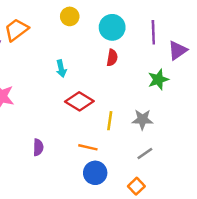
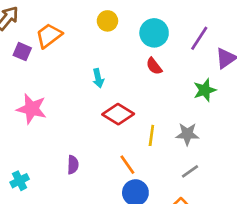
purple line: (153, 32) -> (199, 38), turned 35
red semicircle: (112, 58) -> (154, 66), turned 133
orange line: (88, 147) -> (127, 165), turned 42

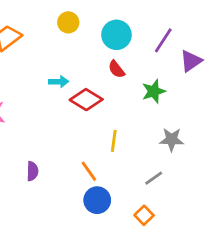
cyan arrow: (98, 78) -> (59, 82), turned -78
green star: (205, 90) -> (154, 91), moved
red diamond: (118, 114) -> (86, 100), moved
gray star: (187, 134) -> (172, 140), moved

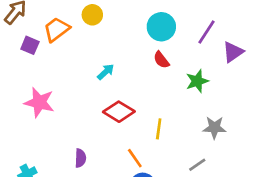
yellow circle: (68, 22) -> (92, 15), moved
cyan arrow: (59, 82) -> (106, 72), turned -42
red diamond: (86, 100) -> (119, 112), moved

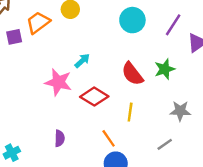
purple square: (30, 45) -> (14, 37), turned -35
red semicircle: (161, 60) -> (132, 74), moved, size x1.5
pink star: (39, 102) -> (58, 82), moved

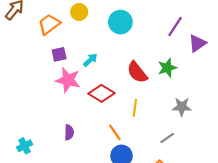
cyan circle: (132, 20) -> (120, 22), moved
purple square: (14, 37) -> (59, 54), moved

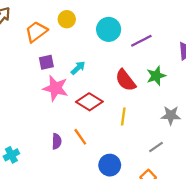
purple line: (175, 27) -> (141, 41), moved, turned 30
orange line: (115, 132) -> (80, 137), moved

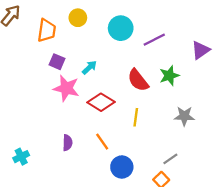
orange trapezoid: (36, 32) -> (47, 30), turned 135
purple square: (46, 62) -> (57, 62), turned 35
orange line: (80, 137) -> (102, 142), moved
gray line: (156, 147) -> (170, 159), moved

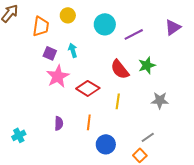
purple triangle: (201, 50) -> (173, 27), moved
cyan arrow: (89, 67) -> (73, 50), moved, turned -64
pink star: (66, 88) -> (58, 76), turned 30
orange line: (102, 142) -> (89, 122), turned 42

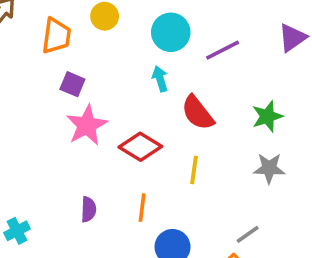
cyan arrow: (73, 50) -> (160, 79), moved
green star: (147, 65) -> (267, 116), moved

